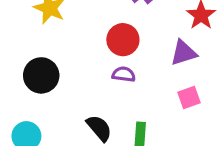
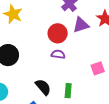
purple triangle: (184, 53) -> (81, 25), moved

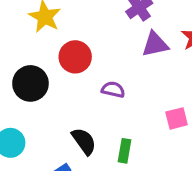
red circle: (58, 33) -> (75, 57), moved

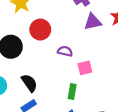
pink square: (177, 118) -> (85, 68), moved
black semicircle: (84, 141) -> (29, 83), moved

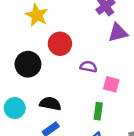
pink square: (85, 68) -> (111, 84), turned 32
black semicircle: (29, 83) -> (50, 104), turned -42

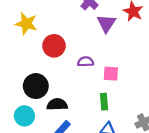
purple triangle: (118, 33) -> (106, 23), turned -30
black circle: (28, 64) -> (36, 86), moved

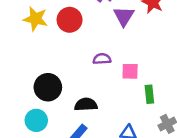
red circle: (54, 46) -> (70, 20), moved
green rectangle: (104, 102) -> (149, 94), moved
black semicircle: (57, 104) -> (86, 105), moved

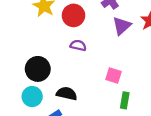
purple semicircle: (102, 59) -> (78, 45), moved
cyan circle: (36, 120) -> (32, 97), moved

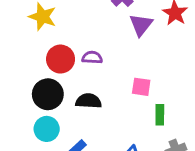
red circle: (73, 15) -> (61, 59), moved
black semicircle: (67, 94) -> (89, 101), moved

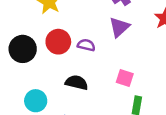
purple triangle: (141, 25) -> (119, 27), moved
black circle: (48, 94) -> (23, 49), moved

